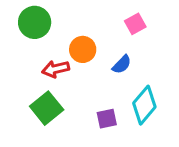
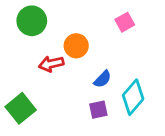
blue semicircle: (122, 64) -> (103, 79), moved
green square: (47, 108) -> (21, 108), moved

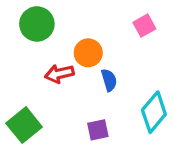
blue semicircle: (103, 79) -> (109, 80), moved, turned -60
purple square: (98, 110) -> (98, 130), moved

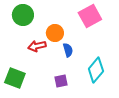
pink square: (144, 26) -> (90, 16), size x1.6
green square: (24, 125) -> (15, 78), turned -30

